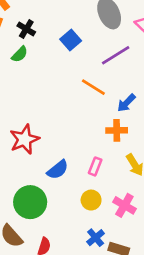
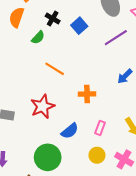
black cross: (26, 29) -> (53, 18), moved
orange line: (93, 87) -> (55, 69), moved
orange cross: (117, 130) -> (87, 94), moved

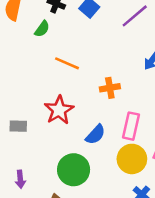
pink rectangle: (100, 128) -> (131, 126), size x1.5
yellow circle: (97, 155) -> (132, 159), size x1.5

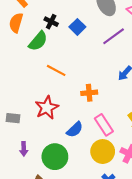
green semicircle: (42, 29) -> (38, 41), size x1.5
pink rectangle: (131, 126) -> (104, 125), turned -50
purple arrow: (20, 179) -> (24, 149), moved

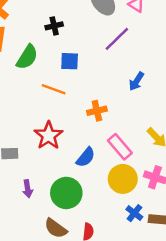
black cross: (51, 22) -> (54, 26), moved, turned -32
blue square: (77, 27) -> (70, 61), moved, turned -35

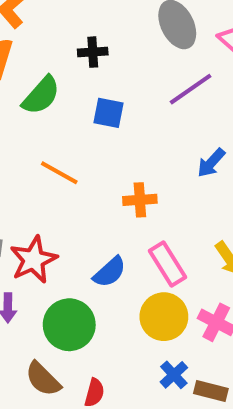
orange line: (54, 89) -> (59, 173), moved
red star: (48, 135) -> (33, 260), moved

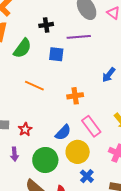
purple line: (191, 89) -> (79, 37), moved, turned 35
red star: (33, 260) -> (25, 129), size x0.6
yellow circle: (164, 317) -> (78, 152), moved
blue cross: (174, 375) -> (87, 176), moved

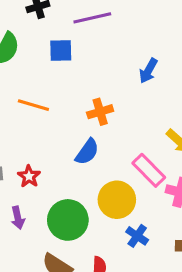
pink rectangle: (91, 126) -> (149, 170), moved
blue semicircle: (63, 132) -> (87, 152), moved

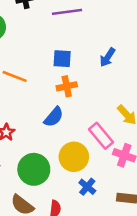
blue square: (61, 50) -> (62, 59), moved

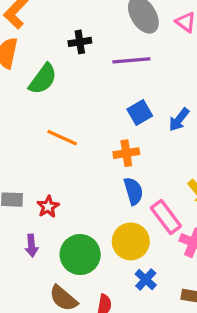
blue square: (62, 59) -> (140, 112), moved, turned -36
blue semicircle: (54, 117) -> (133, 191), moved, turned -60

